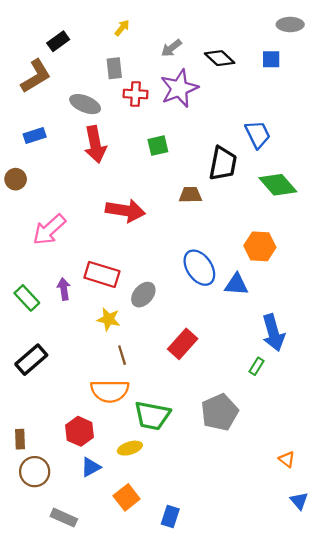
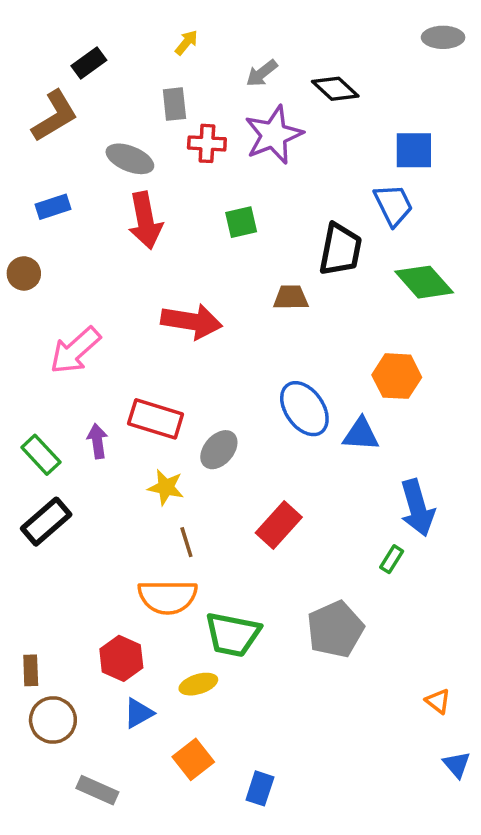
blue square: (271, 59) -> (414, 150), moved, size x1.4
black rectangle: (31, 360) -> (46, 522), moved

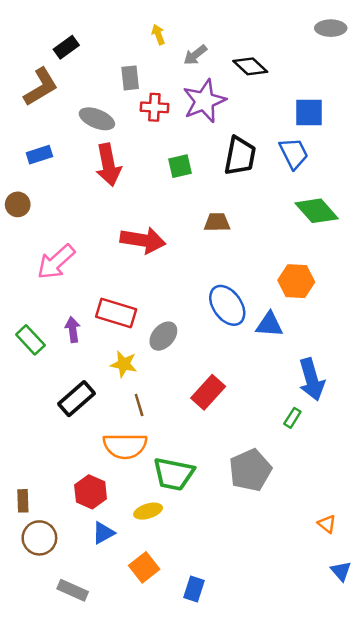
yellow arrow: (186, 42) -> (158, 34), moved, turned -60
black trapezoid: (340, 250) -> (240, 156), moved
black rectangle: (46, 522) -> (76, 399), moved

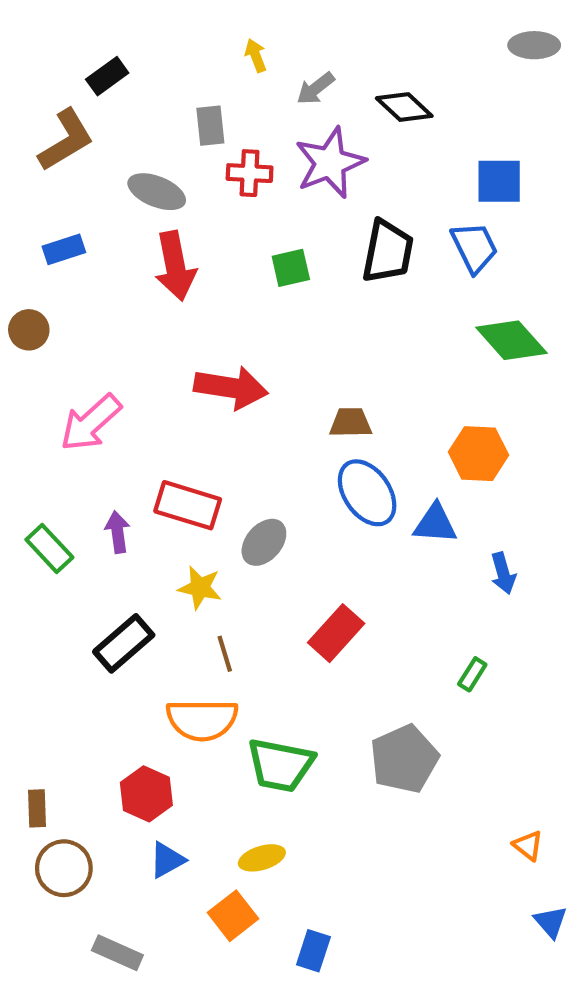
brown trapezoid: (217, 222) -> (351, 423), moved
blue arrow: (312, 379) -> (503, 573), moved, size x0.6
yellow ellipse: (148, 511) -> (262, 858), moved

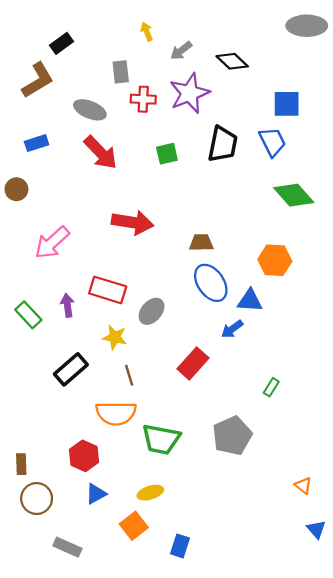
gray ellipse: (534, 45) -> (307, 26), size x1.4
red arrow: (175, 266) -> (101, 152), turned -33
blue arrow: (503, 573) -> (232, 329), moved, turned 70

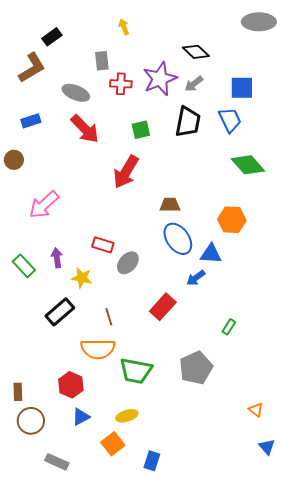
gray arrow: (181, 51) -> (194, 84), moved
red arrow: (133, 222) -> (126, 172), moved, turned 112
red rectangle: (108, 290) -> (103, 245), moved, size x0.7
yellow star: (115, 337) -> (82, 278), moved

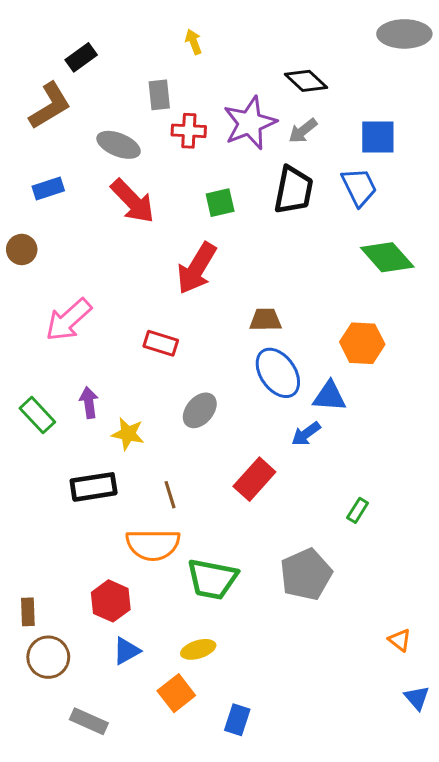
red rectangle: (103, 245) -> (161, 343), moved
black rectangle: (60, 312) -> (94, 487), turned 32

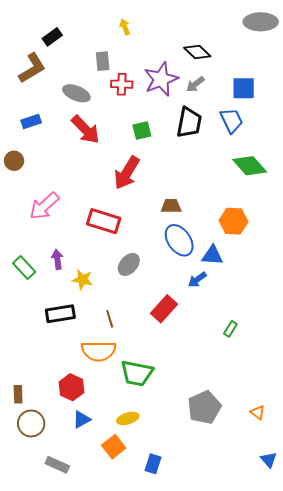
red rectangle: (161, 343) -> (104, 221), size x1.5
gray pentagon: (306, 574) -> (204, 407), moved
blue triangle: (417, 698) -> (269, 460), moved

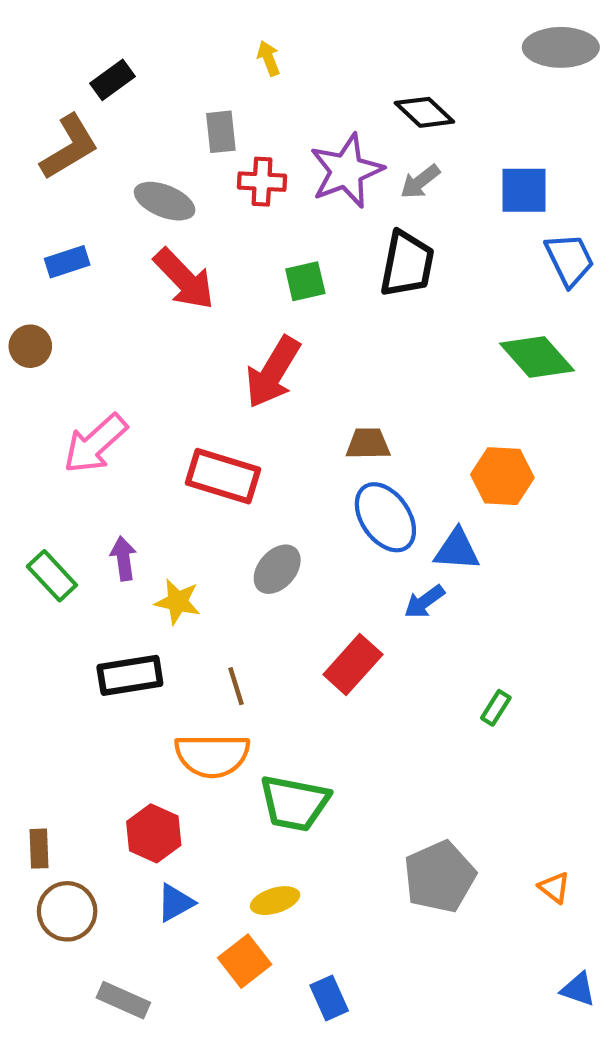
blue trapezoid: (231, 120) -> (569, 260), moved
blue triangle: (269, 460) -> (578, 989), turned -30
blue rectangle: (153, 464) -> (329, 998), turned -42

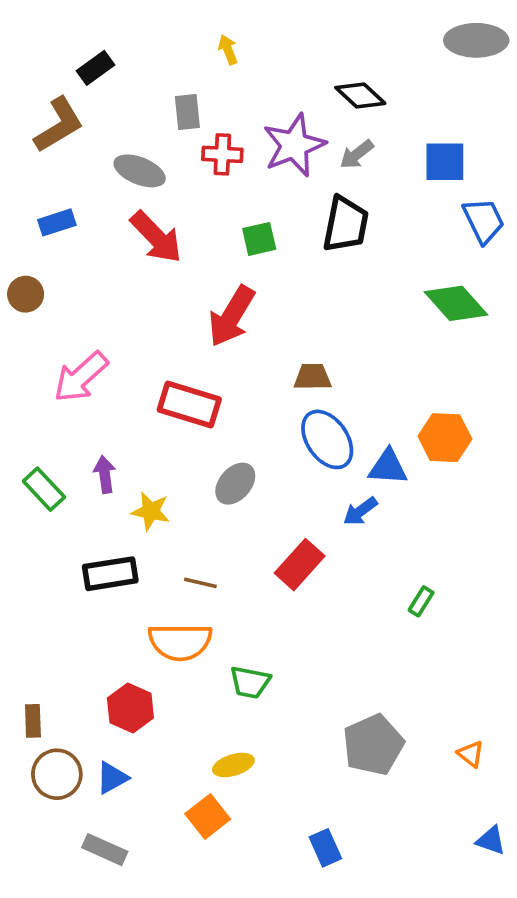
orange hexagon: (502, 476) -> (445, 438), moved
brown line: (236, 686) -> (200, 583), turned -60
green trapezoid: (294, 803) -> (250, 682), size x0.7
blue triangle: (175, 903) -> (112, 778), moved
blue rectangle: (329, 998) -> (325, 848), moved

